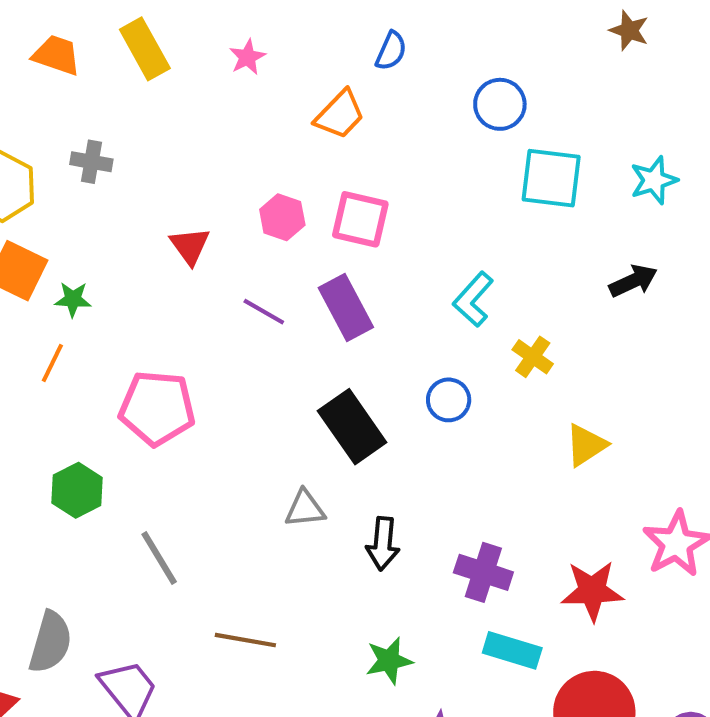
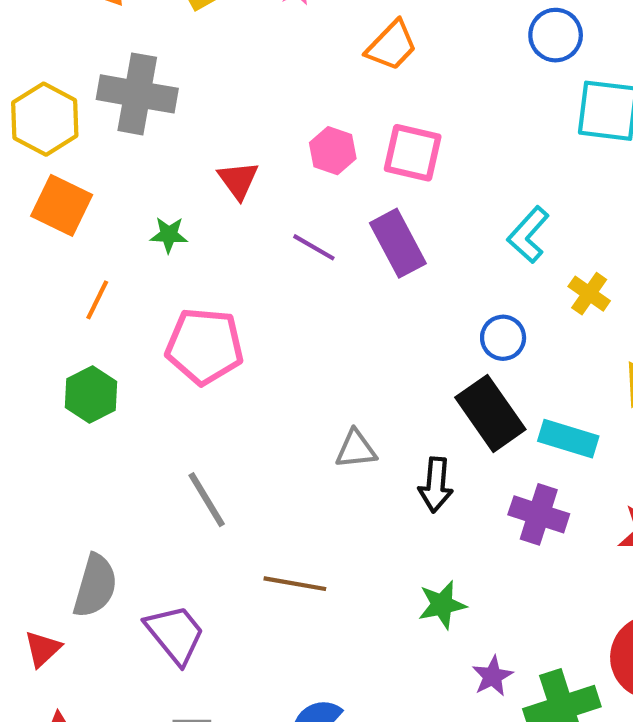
gray cross: (91, 162) -> (137, 94), size x1.8
green star: (73, 299) -> (169, 235), moved
black rectangle: (352, 427) -> (490, 413), moved
green hexagon: (77, 490) -> (91, 395), moved
cyan rectangle: (512, 650) -> (568, 439), moved

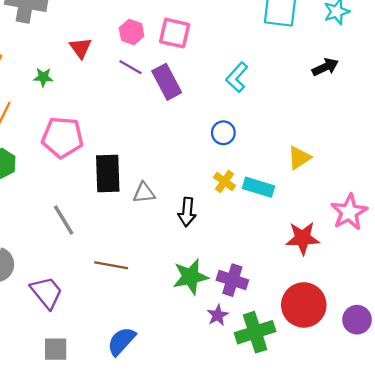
purple line: (314, 247) -> (130, 67), moved
yellow cross: (589, 294) -> (224, 181), moved
black rectangle: (490, 413) -> (108, 174), moved, turned 33
purple cross: (539, 514) -> (232, 280), moved
green star: (442, 605) -> (190, 277), size x1.4

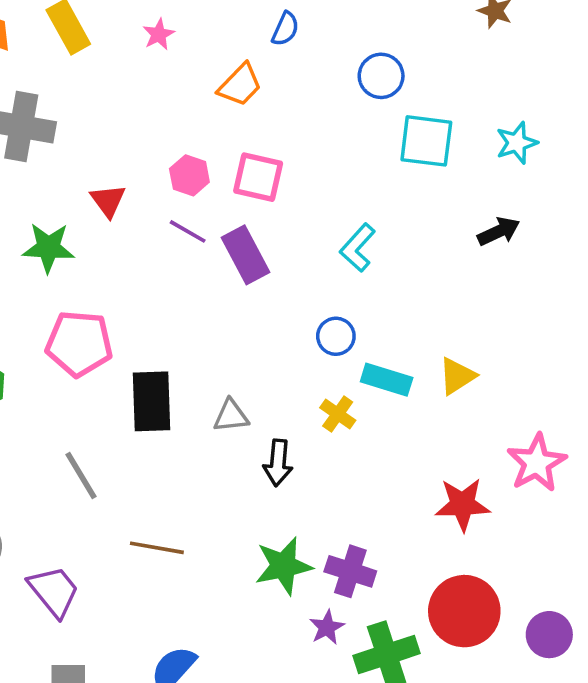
green star: (43, 77) -> (48, 248), size x1.6
cyan rectangle: (258, 187) -> (387, 380), moved
gray triangle: (144, 193) -> (231, 416), moved

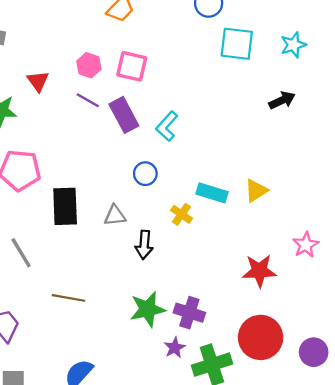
cyan L-shape: (358, 248) -> (167, 126), moved
blue circle: (336, 336) -> (145, 174), moved
pink star: (537, 463) -> (306, 245), size x0.7

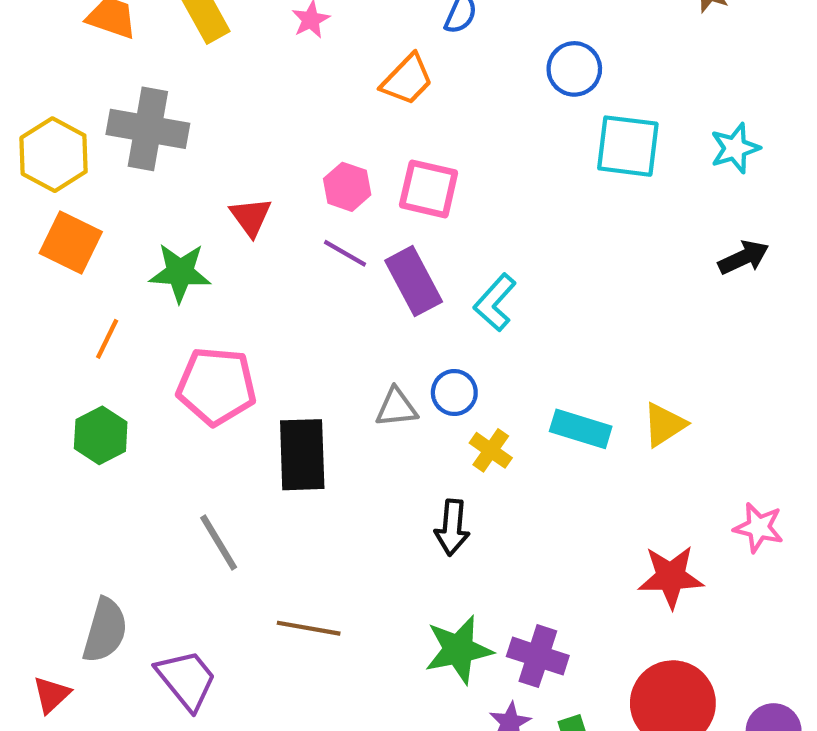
black arrow: (282, 100) -> (744, 257), moved
yellow cross: (181, 214) -> (491, 450), moved
gray triangle: (115, 215) -> (396, 408), moved
pink star: (306, 245) -> (759, 528), turned -30

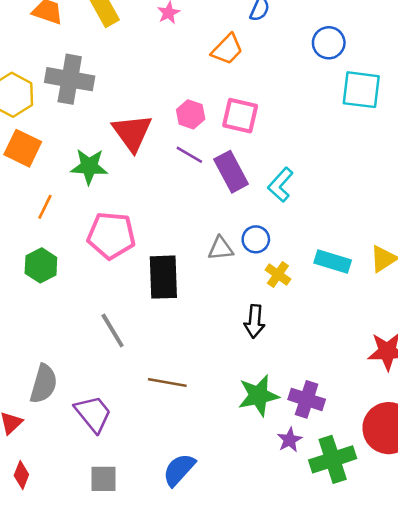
red triangle: (251, 217) -> (132, 133), size x1.6

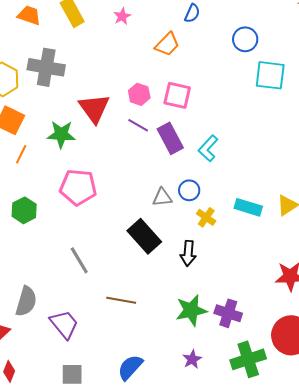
orange line: (45, 207) -> (21, 154), moved
black rectangle: (163, 277) -> (144, 236), moved, turned -40
purple star: (290, 440) -> (192, 359), moved

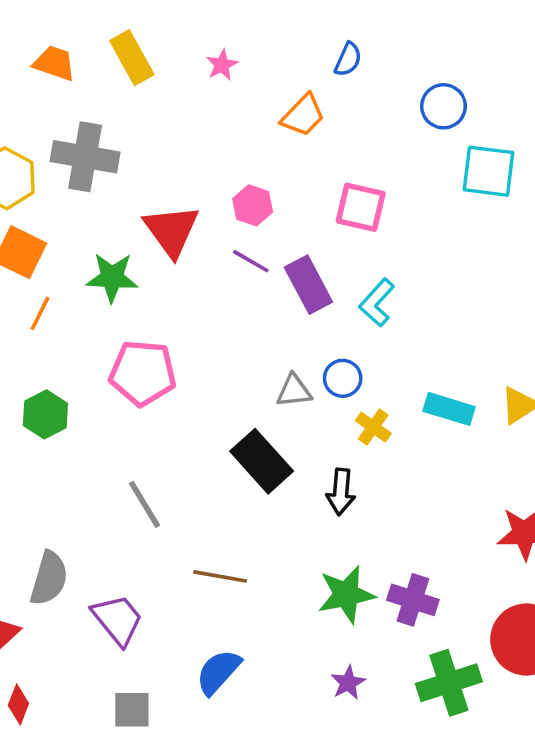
pink square: (177, 95) -> (361, 207), moved
blue semicircle: (130, 367) -> (218, 672), moved

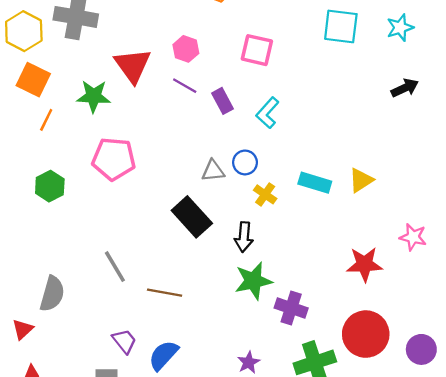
purple rectangle: (308, 285) -> (223, 101), size x0.7
gray line: (144, 504) -> (115, 267), moved
green star: (346, 594) -> (253, 281), moved
purple trapezoid: (117, 620) -> (124, 341), moved, size x0.7

